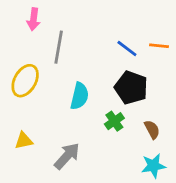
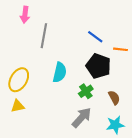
orange line: (159, 46) -> (120, 49), moved
yellow ellipse: (25, 81) -> (19, 80), moved
gray arrow: (67, 156) -> (82, 117), moved

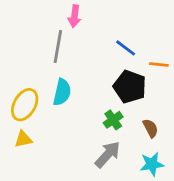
pink arrow: (25, 15) -> (74, 16), moved
cyan semicircle: (60, 72) -> (62, 92), moved

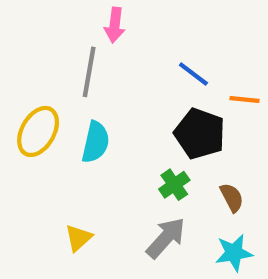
yellow ellipse: (25, 105) -> (38, 131), moved
yellow triangle: (23, 139) -> (78, 238), moved, turned -30

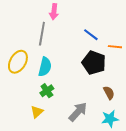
green cross: (174, 185) -> (47, 91), moved

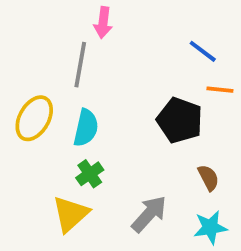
blue line: (91, 35) -> (203, 51), moved
yellow triangle: (37, 112) -> (71, 214), size x1.5

